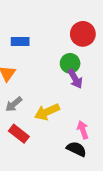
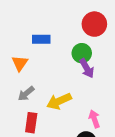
blue rectangle: (20, 42) -> (41, 39), moved
red rectangle: (19, 134) -> (31, 123), turned 60

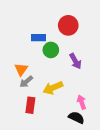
red circle: (94, 24) -> (68, 25), moved
green circle: (82, 53) -> (51, 50), moved
orange triangle: (20, 63) -> (21, 69), moved

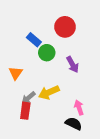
blue rectangle: (39, 38) -> (34, 40), turned 40
gray arrow: (26, 82) -> (28, 98), moved

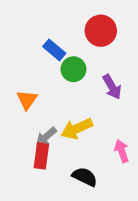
black semicircle: (74, 124) -> (85, 177), moved

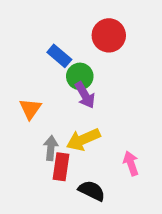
purple arrow: (112, 87) -> (85, 95), moved
gray arrow: (46, 137) -> (51, 148), turned 135
red rectangle: (41, 156) -> (61, 167), moved

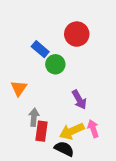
purple arrow: (85, 95) -> (79, 100), moved
yellow arrow: (83, 139) -> (72, 131), moved

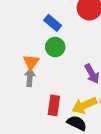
green circle: (55, 64) -> (55, 47), moved
gray arrow: (34, 117) -> (30, 77), moved

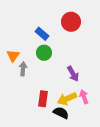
orange triangle: (31, 62) -> (13, 56), moved
gray arrow: (30, 77) -> (23, 69), moved

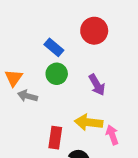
gray arrow: (23, 69) -> (28, 96), turned -80
purple arrow: (73, 74) -> (97, 85), moved
yellow arrow: (67, 99) -> (89, 122), moved, turned 30

